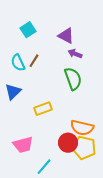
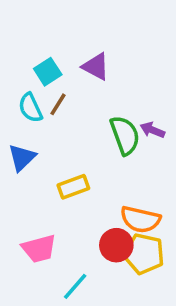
cyan square: (28, 30) -> (48, 72), moved
purple triangle: (66, 36) -> (96, 67), moved
purple arrow: (75, 54) -> (152, 130), moved

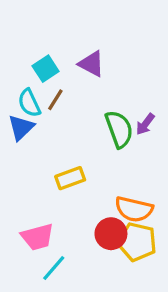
purple arrow: (152, 130) -> (145, 124), turned -75
blue triangle: (22, 158) -> (21, 127), moved
cyan line: (75, 286) -> (54, 268), moved

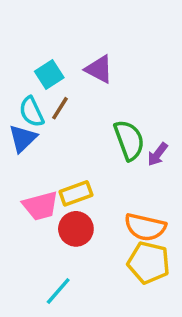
purple arrow: (145, 124) -> (158, 154), moved
red circle: (111, 234) -> (76, 229), moved
pink trapezoid: (37, 237) -> (40, 206), moved

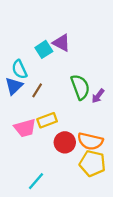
cyan square: (49, 74) -> (44, 49), moved
brown line: (60, 108) -> (37, 90), moved
red circle: (76, 229) -> (65, 142), moved

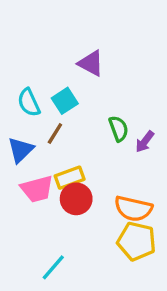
cyan square: (44, 49) -> (65, 101), moved
blue triangle: (14, 86) -> (21, 150), moved
green semicircle: (80, 87) -> (119, 129), size x0.7
red circle: (65, 142) -> (76, 199), moved

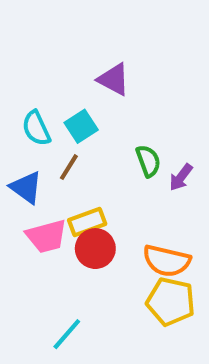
blue triangle: (21, 150) -> (26, 187), turned -40

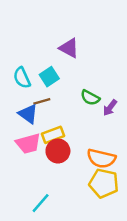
green semicircle: (148, 161) -> (90, 98), turned 138
brown line: (69, 167) -> (42, 101), turned 42
blue triangle: (26, 187) -> (28, 114), moved

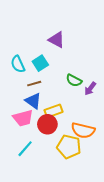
blue triangle: (28, 114) -> (33, 101), moved
yellow rectangle: (53, 135) -> (54, 111), moved
yellow pentagon: (104, 183) -> (69, 147), moved
cyan line: (41, 203) -> (25, 149), moved

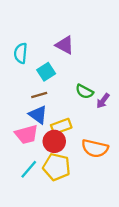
cyan semicircle: (18, 64) -> (21, 53), moved, turned 30
yellow pentagon: (69, 147) -> (57, 167), moved

